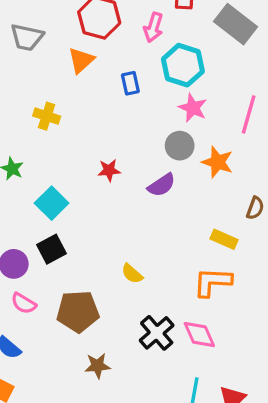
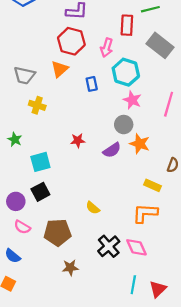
gray trapezoid: (27, 37) -> (24, 75), moved
orange star: (217, 162) -> (140, 144), moved
cyan square: (52, 203) -> (40, 162), turned 30

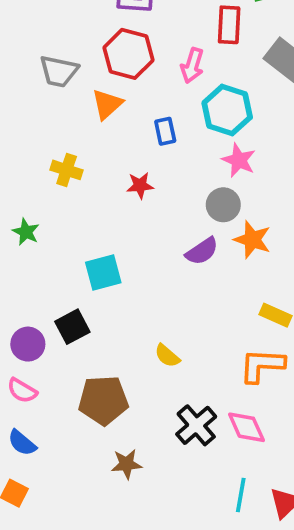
gray trapezoid: (24, 75) -> (59, 71), moved
red star: (78, 141) -> (140, 185), moved
cyan square: (40, 162) -> (103, 273), moved
pink semicircle: (22, 227) -> (22, 391), moved

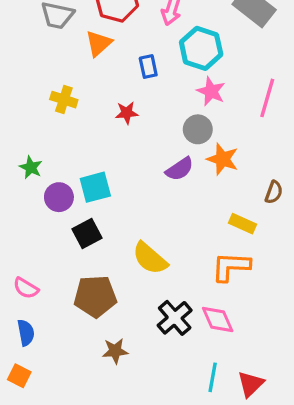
green star: (26, 232) -> (31, 167), moved
black square: (72, 327) -> (87, 234), moved
purple circle: (28, 344) -> (59, 197), moved
yellow semicircle: (167, 356) -> (150, 258), size x1.6
blue semicircle: (22, 443) -> (26, 333), turned -140

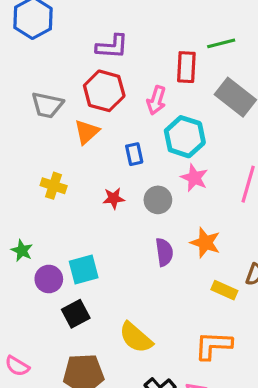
gray circle: (198, 129) -> (158, 200), moved
purple semicircle: (180, 169) -> (164, 252), turned -64
yellow rectangle: (242, 224) -> (224, 290), moved

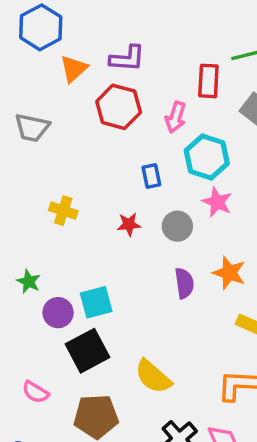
gray trapezoid: (47, 105) -> (32, 128), moved
orange triangle: (87, 132) -> (74, 69), moved
black square: (76, 314) -> (87, 351), size x1.4
pink semicircle: (17, 366) -> (36, 392), moved

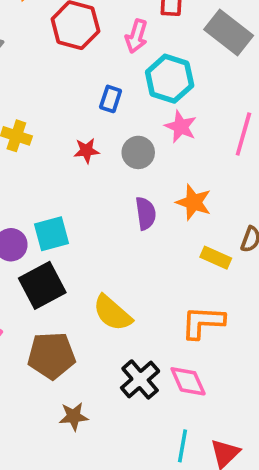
blue rectangle: (151, 176) -> (111, 99), turned 30

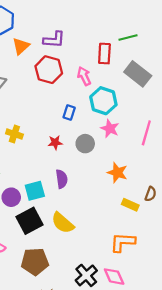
pink arrow: (136, 36) -> (84, 76), turned 138
purple semicircle: (146, 213) -> (62, 179), moved
yellow semicircle: (112, 313) -> (63, 223), moved

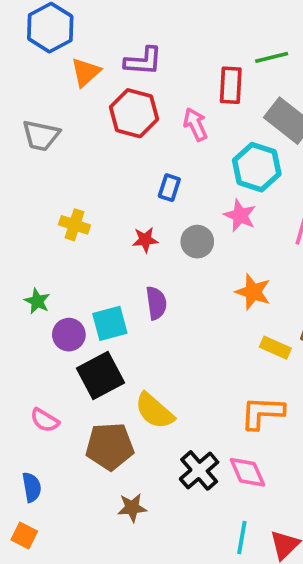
cyan hexagon: (103, 101) -> (257, 167), moved
yellow semicircle: (63, 223) -> (154, 411), moved

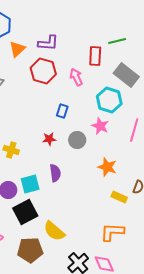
yellow cross: (74, 225) -> (11, 150), moved

